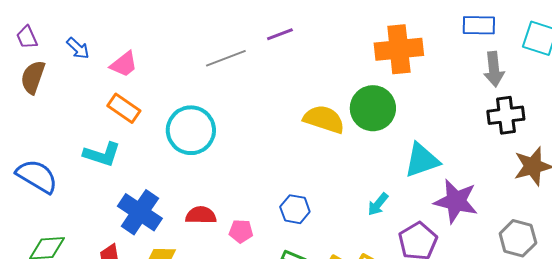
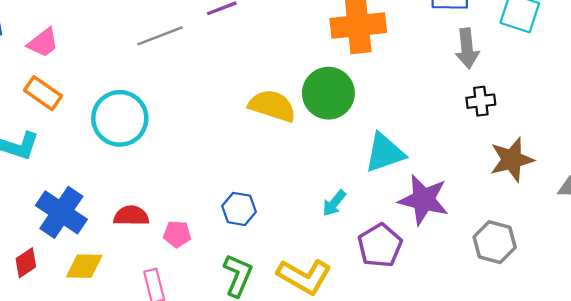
black cross: (506, 115) -> (481, 101), size x0.7

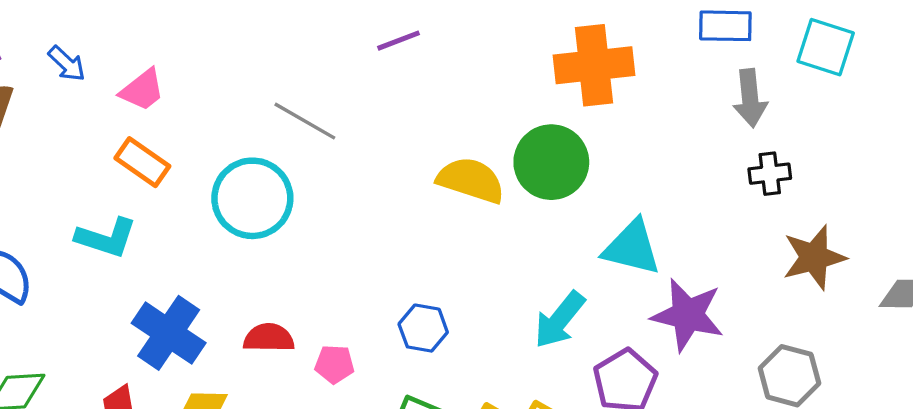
gray line: (160, 36) -> (305, 121), moved, turned 51
cyan triangle: (385, 153) -> (632, 248), turned 33
cyan arrow: (334, 203) -> (560, 320), size x1.5

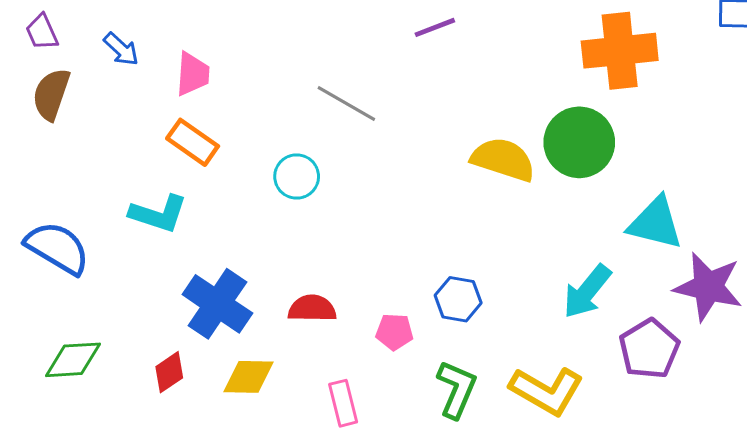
pink trapezoid: (142, 90) -> (193, 74), turned -48
cyan circle: (252, 198) -> (297, 177), size x0.6
pink pentagon: (334, 364) -> (394, 332), moved

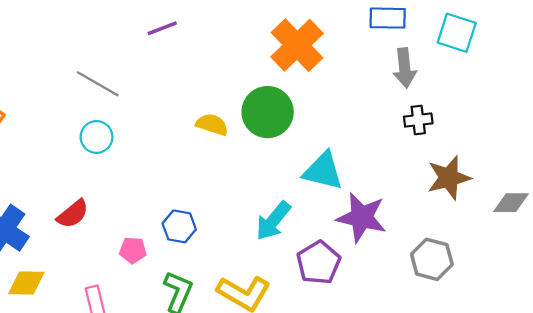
orange cross: (620, 51) -> (297, 45), turned -38
yellow semicircle: (503, 159) -> (212, 125), size x0.7
cyan circle: (297, 177) -> (97, 137), moved
red semicircle: (312, 309) -> (73, 214), moved, turned 140

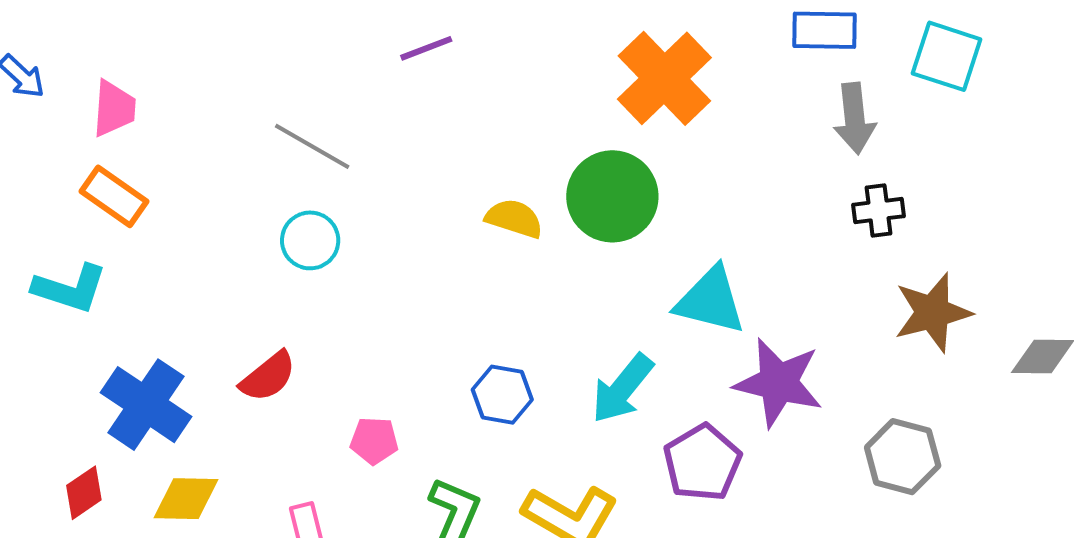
blue hexagon: (179, 226) -> (502, 395), moved

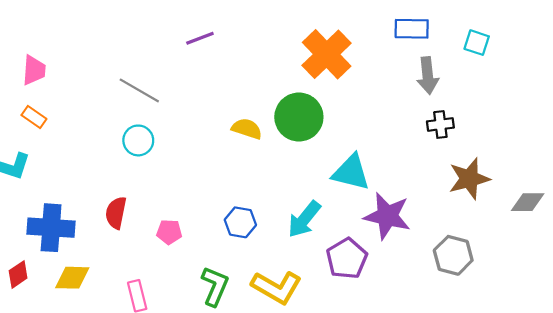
cyan square: (947, 56) -> (477, 43), size x0.7
orange rectangle: (114, 196) -> (34, 117), size x0.7
red semicircle: (268, 377) -> (116, 213), turned 140
blue cross: (146, 405) -> (51, 228), turned -30
pink pentagon: (374, 441) -> (169, 232), moved

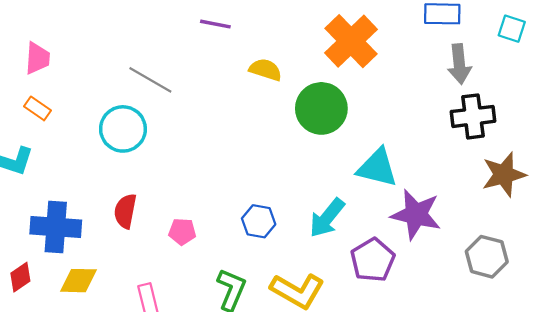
purple line: (200, 38) -> (215, 24), turned 32
black cross: (440, 124) -> (473, 116), size x1.5
yellow semicircle: (247, 129) -> (265, 70), moved
cyan circle: (138, 140) -> (123, 129), moved, size x1.4

